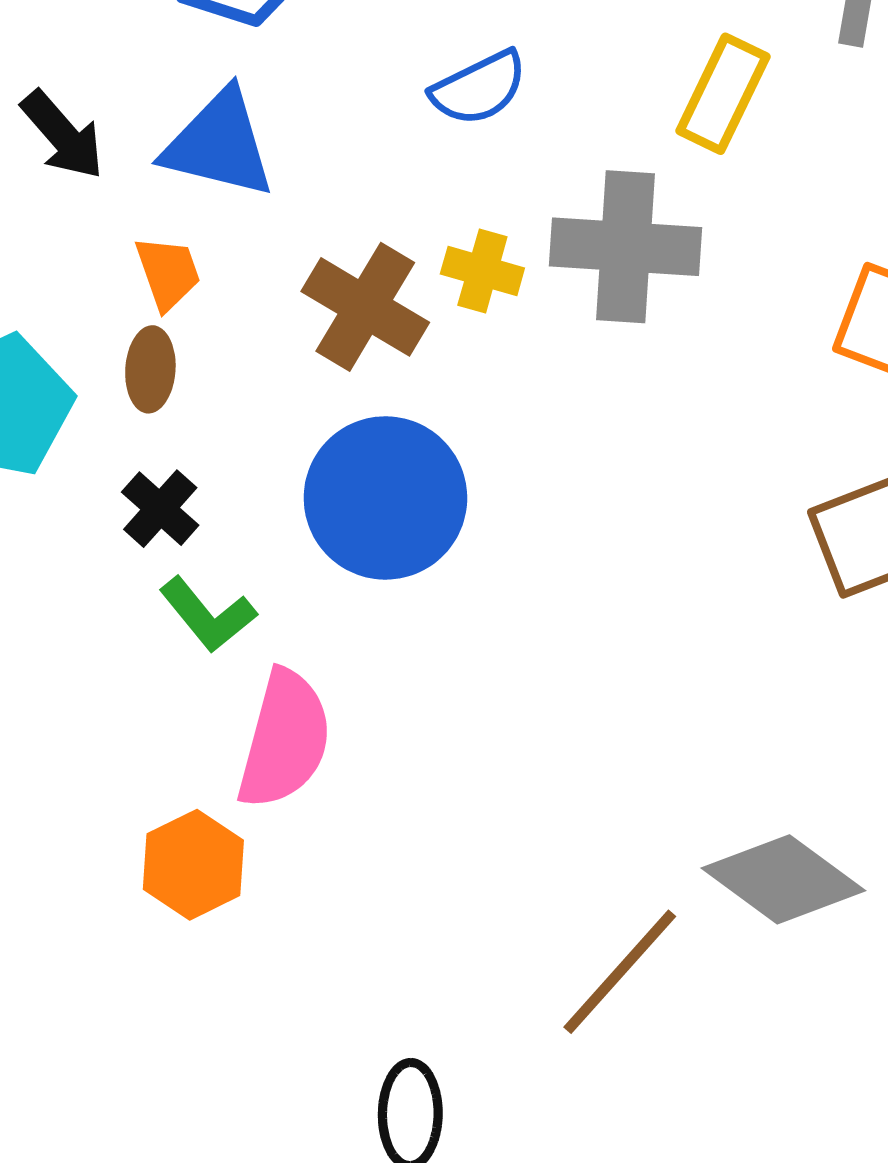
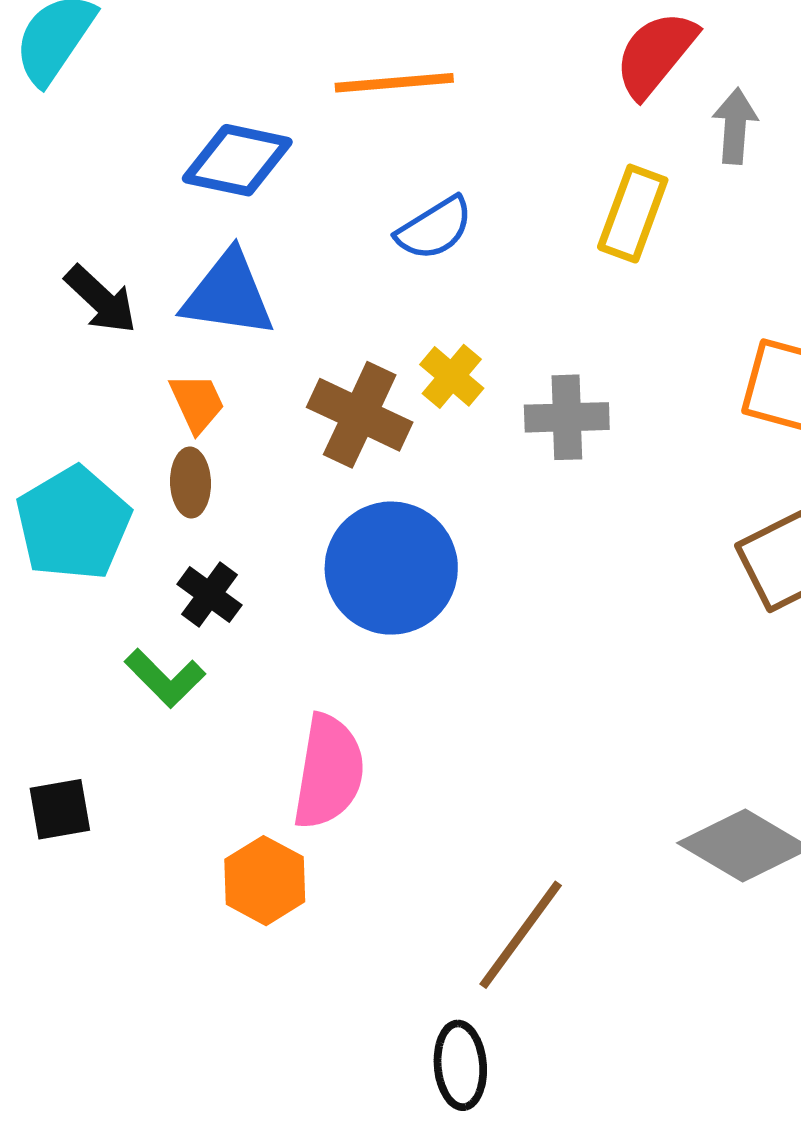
gray cross: (626, 247) -> (567, 417), moved, size x0.7
yellow cross: (482, 271) -> (452, 376), turned 30
green L-shape: (208, 615) -> (165, 678), moved
brown line: (620, 972) -> (521, 935), moved

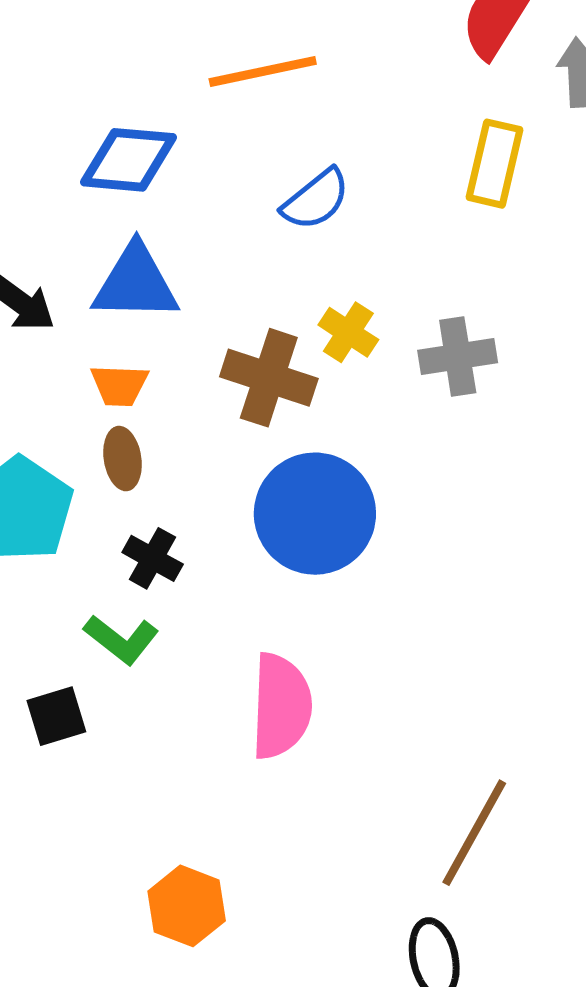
orange trapezoid: (197, 403) -> (119, 385), turned 124
black square: (60, 809) -> (56, 716), moved
orange hexagon: (265, 881) -> (187, 906), moved

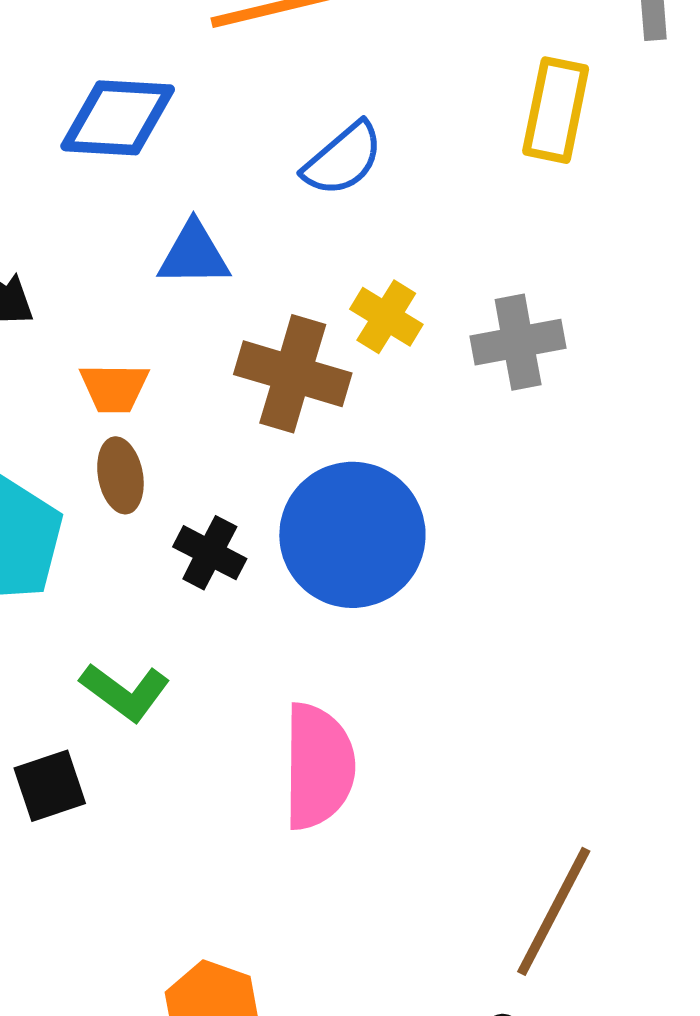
blue triangle: (136, 283) -> (194, 254), moved, size x0.7
black cross: (153, 558) -> (210, 553), moved

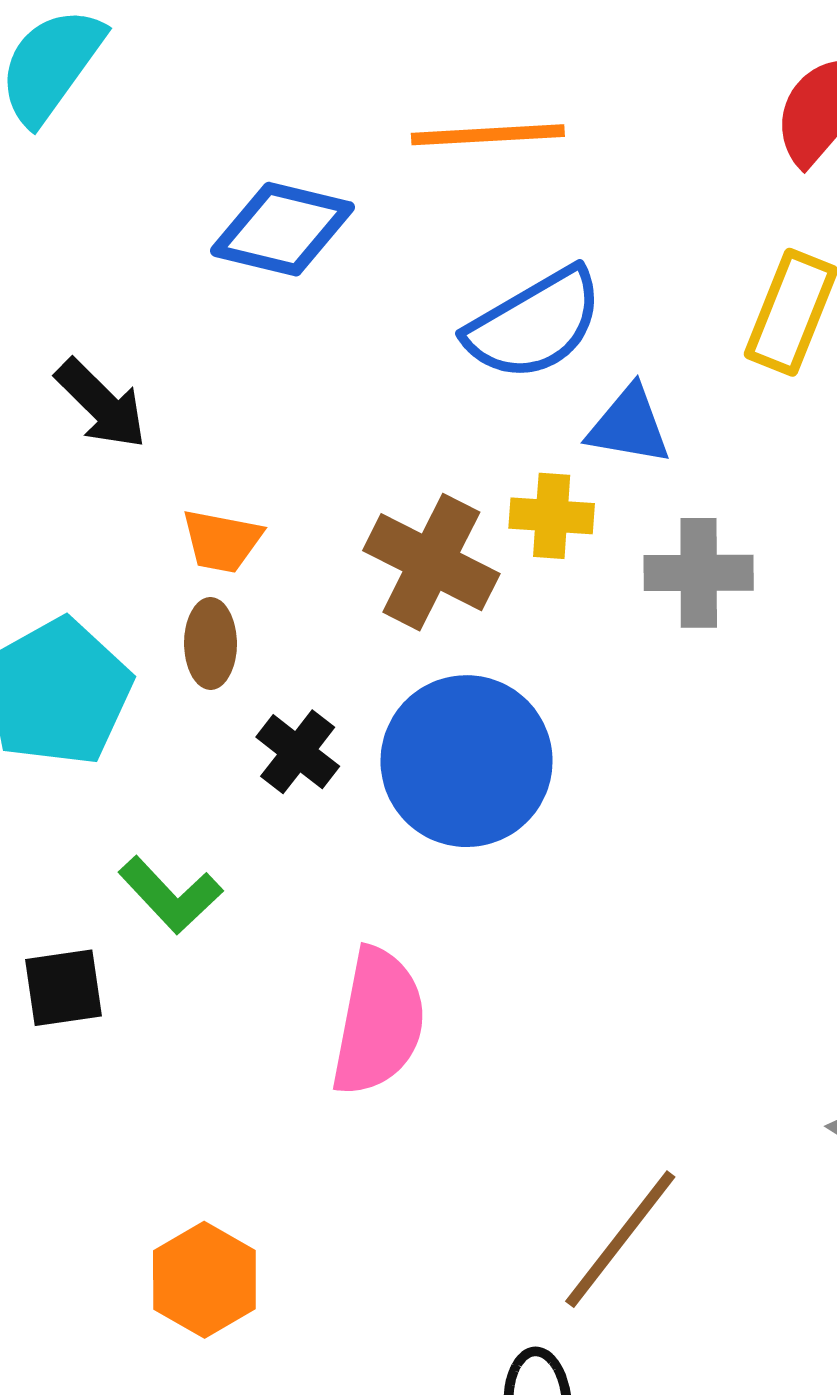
blue semicircle: (343, 159) -> (535, 324), size x1.4
blue triangle: (194, 254) -> (629, 425), moved
yellow cross: (386, 317) -> (552, 516), turned -38

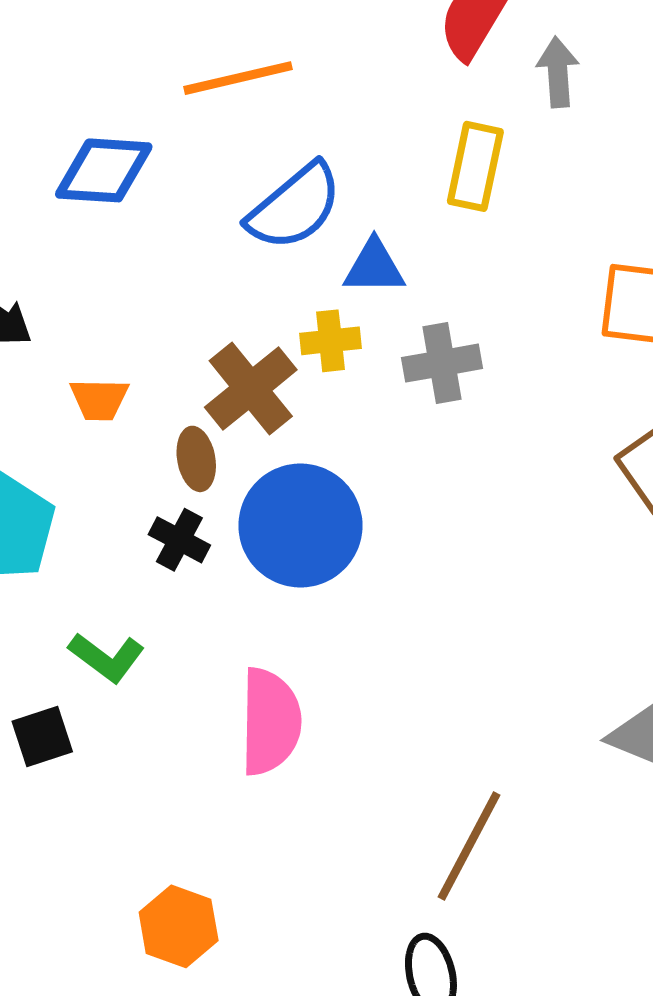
brown cross: (431, 562) -> (251, 389), turned 34
brown ellipse: (210, 643) -> (196, 459), moved

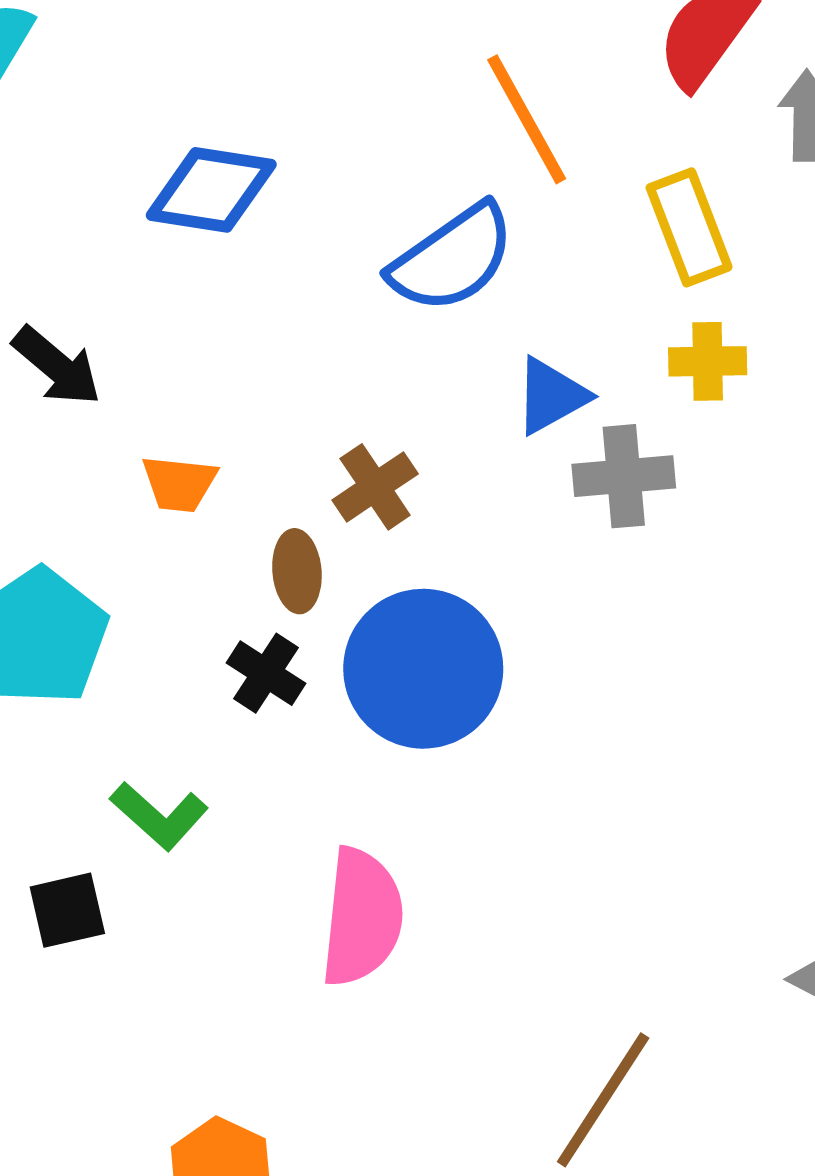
orange line: (238, 78) -> (527, 119), moved, turned 69
yellow rectangle: (475, 166) -> (689, 227), turned -38
blue triangle: (374, 267) -> (551, 396), moved, turned -34
yellow cross: (330, 341) -> (708, 361), moved
brown cross: (251, 389) -> (375, 487), size x0.7

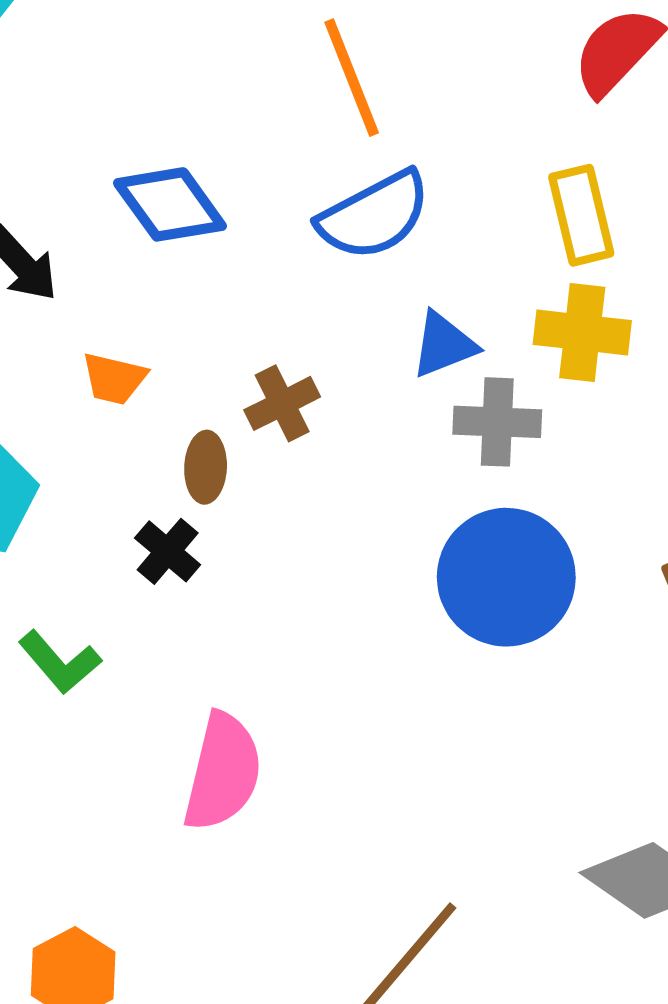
orange line: (527, 119) -> (352, 78), moved
blue diamond: (211, 190) -> (170, 204), moved, turned 38
yellow cross: (708, 361) -> (582, 332), size x1.4
blue circle: (423, 669) -> (506, 577), moved

